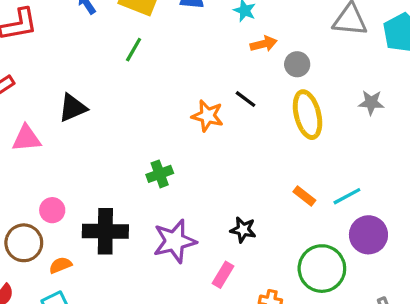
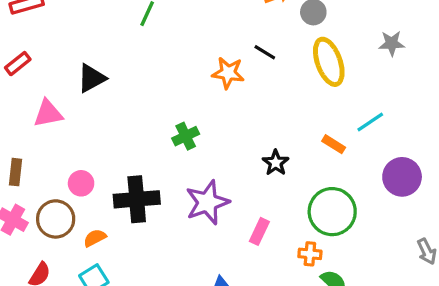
cyan line: (347, 196) -> (370, 122), moved
black star: (243, 230) -> (276, 163), moved, turned 30
green circle: (322, 269) -> (332, 212), moved

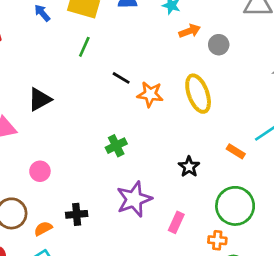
black line: (265, 52) -> (121, 78), moved
yellow ellipse: (329, 62) -> (198, 94), moved
pink circle: (81, 183) -> (40, 171), moved
black cross: (137, 199) -> (77, 214), moved, size x0.6

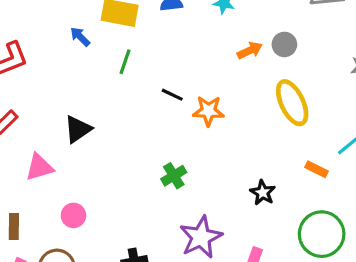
blue arrow: (42, 13) -> (80, 37), moved
orange arrow: (190, 31) -> (250, 50), moved
yellow ellipse: (198, 94) -> (292, 103), moved
pink circle: (40, 171) -> (73, 215), moved

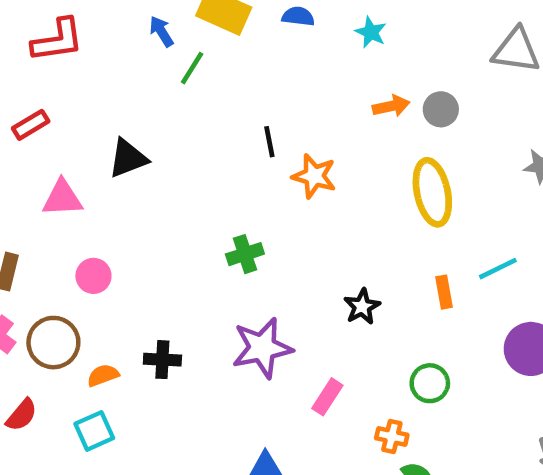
green line: (125, 62) -> (192, 68), moved
black line: (172, 95) -> (269, 142), turned 40
orange rectangle: (316, 169) -> (444, 292), turned 40
green circle: (322, 234) -> (430, 383), size x0.6

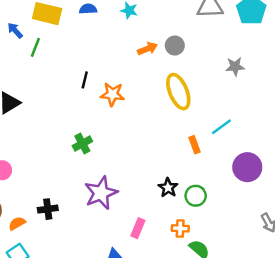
black line: (269, 142) -> (85, 80), turned 35
black star: (362, 307) -> (168, 188), moved
pink rectangle: (327, 397) -> (138, 228), moved

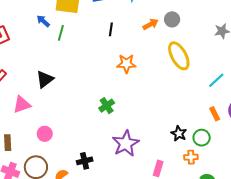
black line: (85, 80) -> (111, 29), moved
orange rectangle: (194, 145) -> (215, 114), moved
orange cross: (180, 228) -> (191, 157), moved

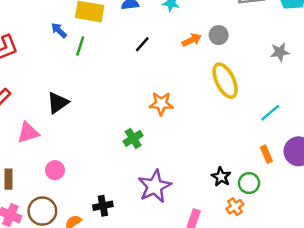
black line: (111, 29) -> (142, 44), turned 32
orange star: (126, 64) -> (161, 104), moved
orange cross: (191, 157) -> (235, 207), turned -32

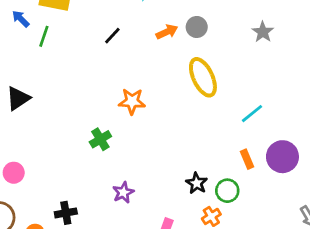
gray star: (280, 52) -> (263, 32), moved, turned -30
purple star: (155, 186) -> (123, 192), size x0.6

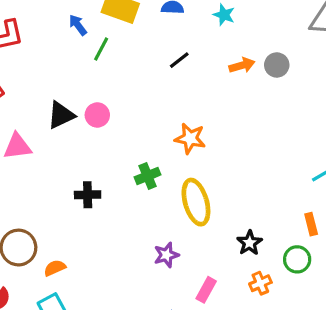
yellow ellipse: (203, 77) -> (196, 202), moved
pink circle: (14, 173) -> (97, 115), moved
green circle: (227, 191) -> (297, 259), moved
purple star: (123, 192) -> (166, 255), moved
black cross: (66, 213) -> (88, 195), moved

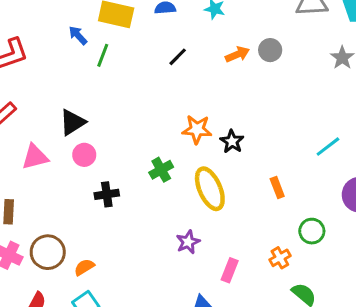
pink circle: (97, 115) -> (84, 155), moved
orange rectangle: (311, 224) -> (277, 188), moved
black star: (249, 243) -> (232, 141), moved

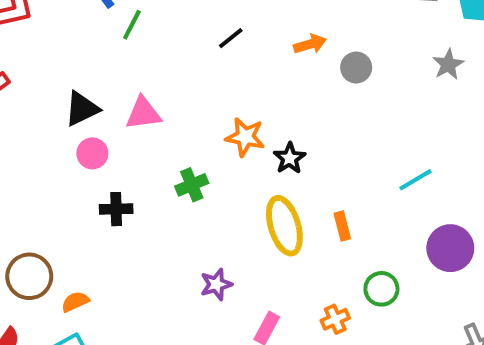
gray circle: (270, 50) -> (356, 67), moved
pink triangle: (35, 157) -> (143, 113), moved
yellow ellipse: (210, 189) -> (284, 226), moved

